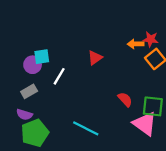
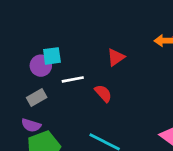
white line: (59, 76) -> (73, 79), turned 48
red semicircle: (125, 99) -> (103, 93), moved

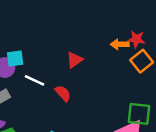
white line: (73, 79) -> (35, 80), turned 36

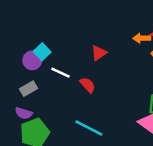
cyan square: (15, 58) -> (42, 52), turned -35

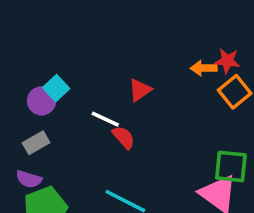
white line: (61, 73) -> (105, 119), moved

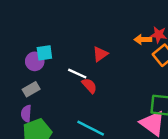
cyan square: (56, 88) -> (44, 53), turned 35
purple semicircle: (29, 179) -> (26, 114), turned 77

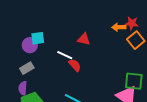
red triangle: (100, 54) -> (84, 39), turned 48

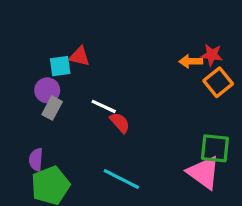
cyan square: (38, 38) -> (60, 66), moved
red triangle: (84, 39) -> (79, 56), moved
gray rectangle: (27, 68) -> (52, 108), moved, turned -32

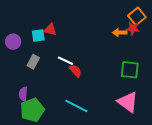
orange square: (218, 82) -> (137, 16), moved
purple circle: (47, 90) -> (13, 42), moved
green square: (215, 148) -> (130, 70), moved

